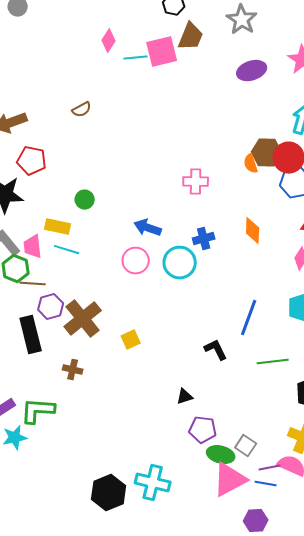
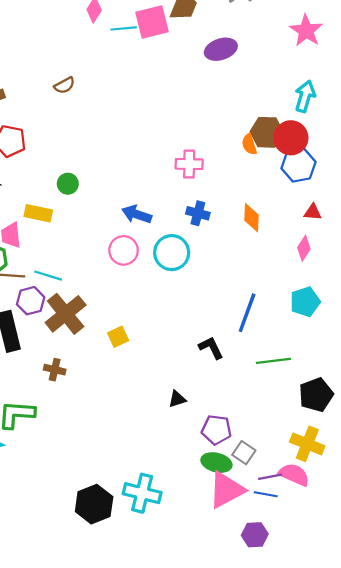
purple ellipse: (252, 71) -> (221, 49), moved
blue cross: (204, 239) -> (198, 213), moved, turned 30
cyan line: (67, 250) -> (48, 276), moved
purple pentagon: (203, 430) -> (216, 430), moved

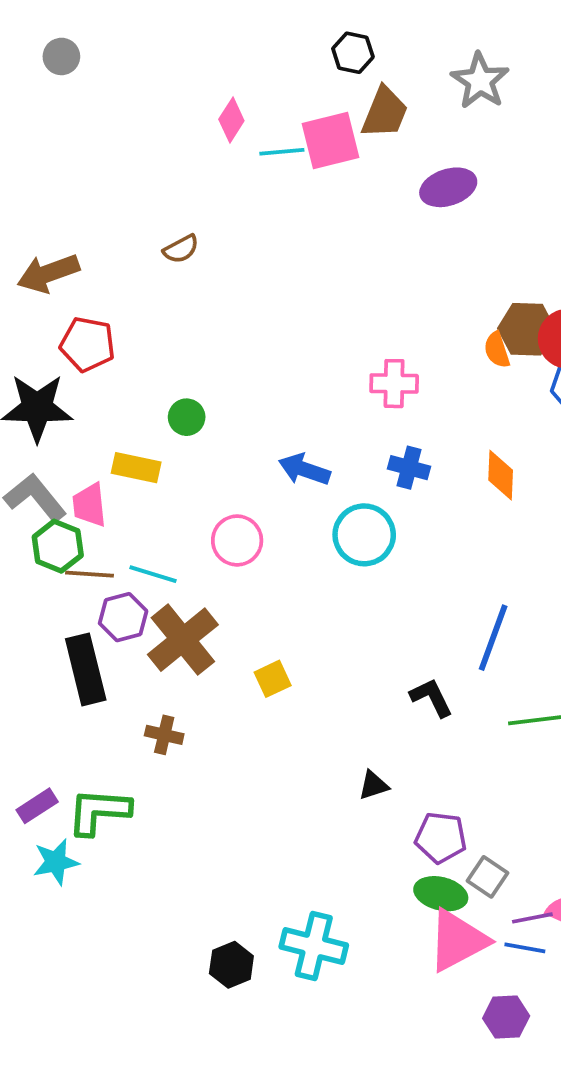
pink circle: (124, 250) -> (237, 540), moved
black hexagon: (94, 504) -> (231, 965), size x0.7

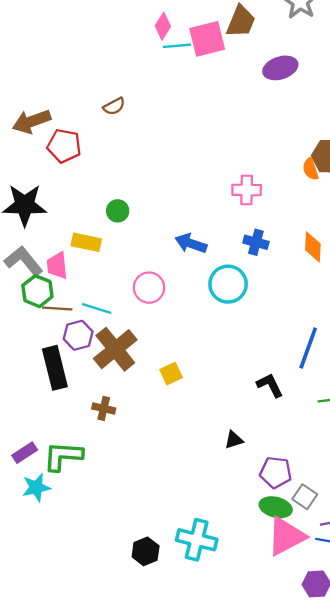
pink diamond: (231, 120) -> (163, 26), moved
red pentagon: (88, 344) -> (64, 146), moved

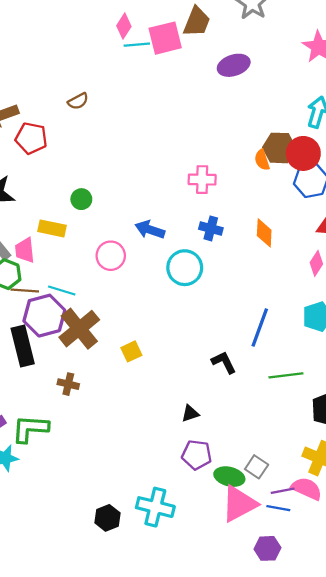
pink circle: (149, 288) -> (111, 256), moved
purple hexagon: (78, 335) -> (44, 316), size x1.5
purple pentagon: (276, 472) -> (197, 455), moved

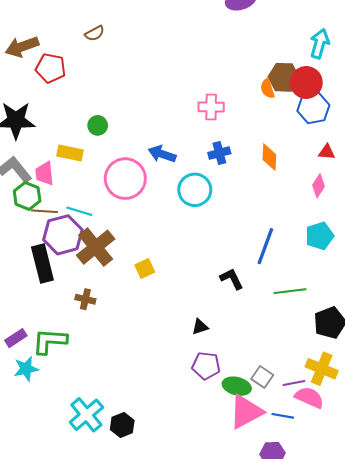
blue cross: (211, 228) -> (219, 153), turned -30
pink circle: (111, 256) -> (125, 179), size x1.5
purple line: (283, 491) -> (294, 383), moved
cyan cross: (155, 507) -> (86, 415), moved, turned 36

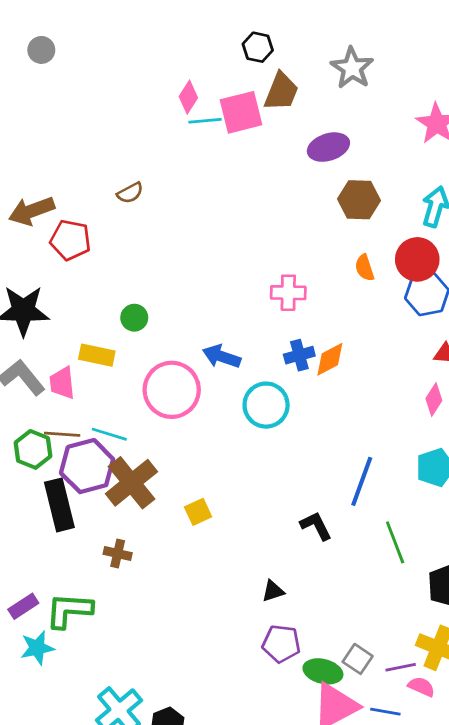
brown hexagon: (284, 77) -> (359, 200), moved
orange diamond: (269, 157) -> (330, 359), moved, turned 60
green hexagon: (27, 196) -> (33, 449), moved
green line: (290, 291) -> (395, 542), turned 76
pink semicircle: (309, 397) -> (421, 687), size x0.7

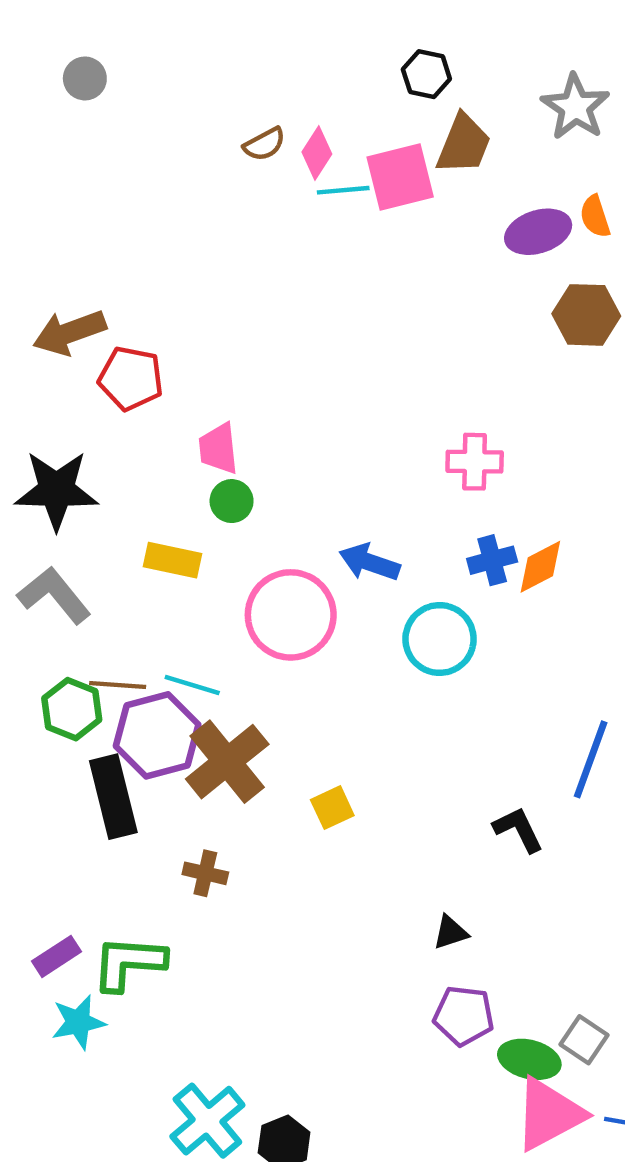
brown semicircle: (130, 193) -> (264, 144), moved
orange semicircle: (365, 268) -> (595, 216), moved
pink trapezoid: (62, 383) -> (218, 449), moved

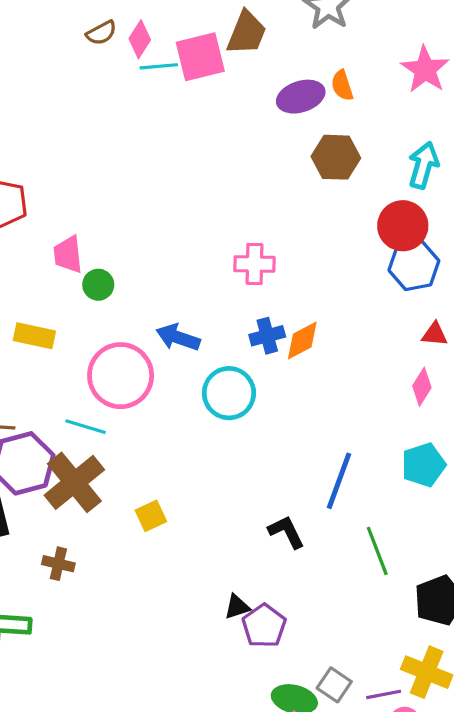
green circle: (232, 501) -> (98, 285), moved
cyan line: (192, 685) -> (85, 427), moved
purple pentagon: (464, 1016) -> (264, 626), moved, turned 30

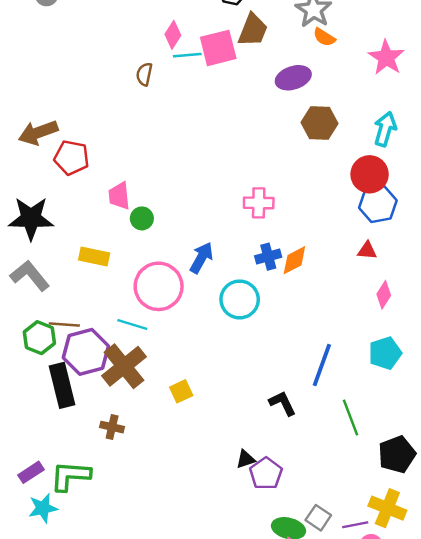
brown semicircle: (101, 33) -> (144, 74), moved, turned 130
orange semicircle: (342, 85) -> (324, 37), moved, turned -40
red triangle: (435, 334) -> (367, 251), moved
blue arrow: (178, 337) -> (201, 258), turned 100

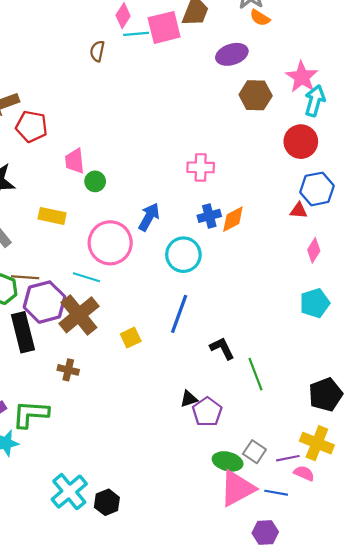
pink star: (386, 57) -> (302, 77), moved
blue hexagon: (378, 204) -> (317, 189), moved
blue line: (322, 365) -> (179, 314), moved
green line: (350, 417) -> (256, 374), moved

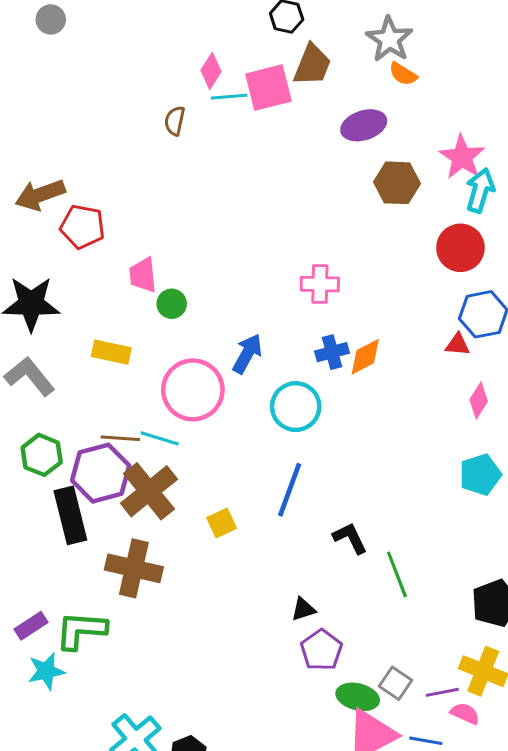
brown line: (25, 277) -> (120, 438), moved
brown cross: (68, 370) -> (134, 568), size x1.8
purple pentagon: (207, 412) -> (321, 650), moved

